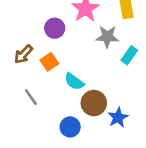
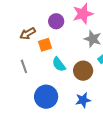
brown circle: (94, 103) -> (83, 71), moved
blue circle: (70, 127) -> (46, 97), size x1.5

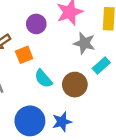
blue star: (83, 100) -> (62, 122), moved

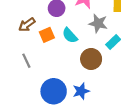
cyan semicircle: (43, 79) -> (70, 35), moved

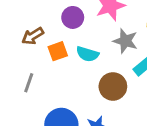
cyan semicircle: (70, 35) -> (87, 54), turned -35
gray line: (26, 61) -> (29, 83), turned 40

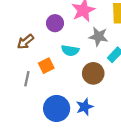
orange square: (58, 51) -> (46, 66), moved

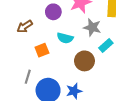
gray line: (27, 79) -> (28, 77), moved

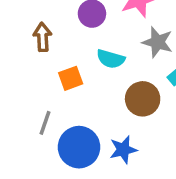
brown arrow: (25, 26) -> (42, 37), turned 119

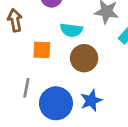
orange square: (71, 78) -> (42, 50), turned 30
brown circle: (143, 99) -> (84, 58), moved

